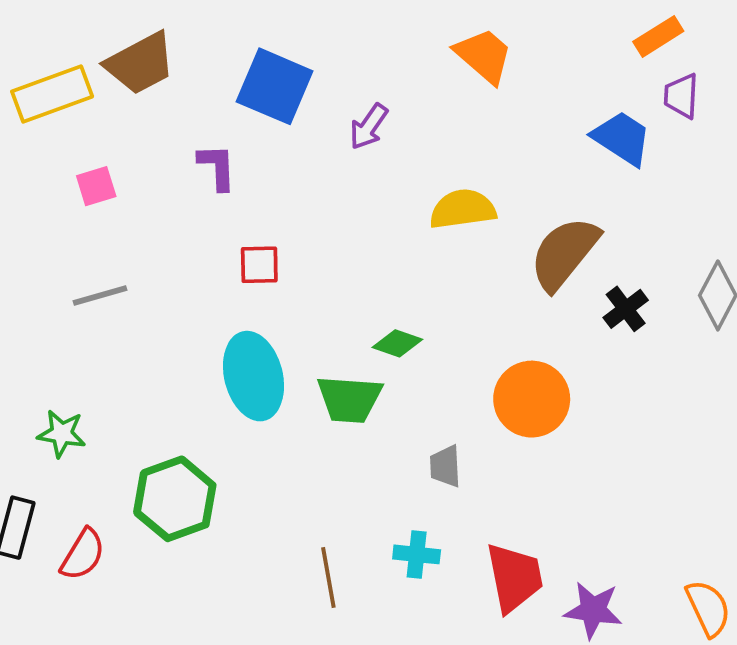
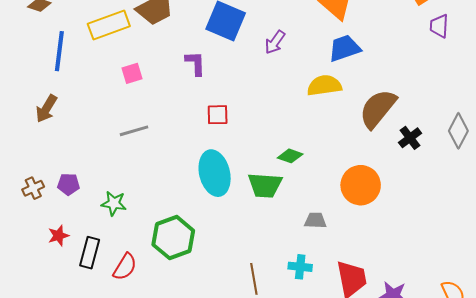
blue trapezoid: (622, 138) -> (344, 48), moved, turned -52
gray trapezoid: (445, 466) -> (315, 220), turned 95

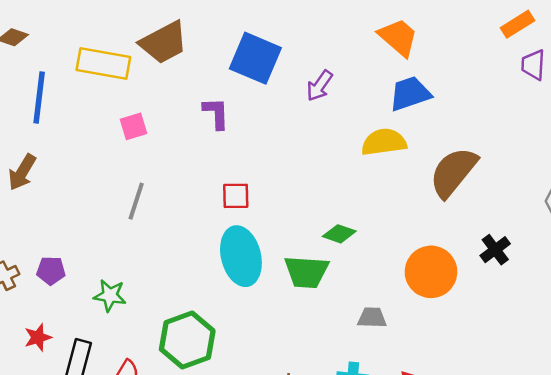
yellow rectangle: (109, 25) -> (103, 63), turned 30
red square: (218, 115) -> (236, 196), moved
gray line: (134, 131) -> (136, 201), turned -56
black cross: (410, 138) -> (495, 250), moved

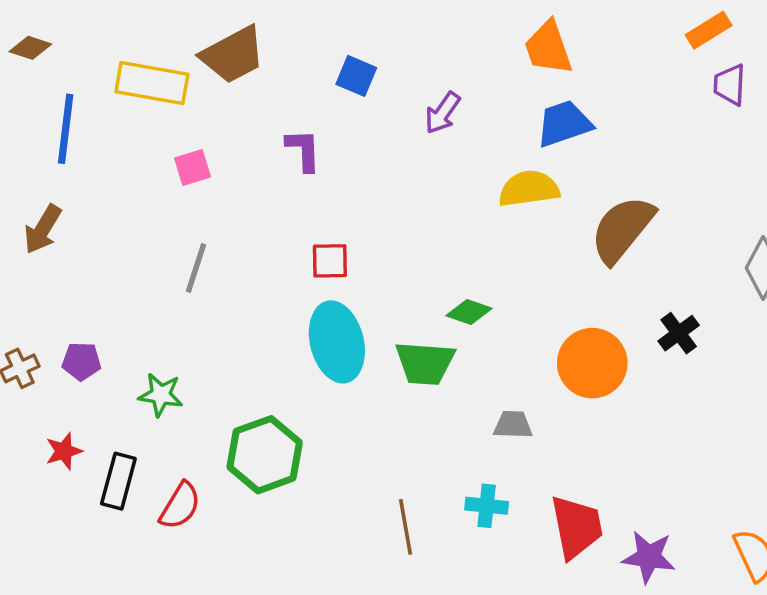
orange trapezoid: (398, 37) -> (548, 48), turned -150
blue square: (255, 58) -> (356, 76), size x0.6

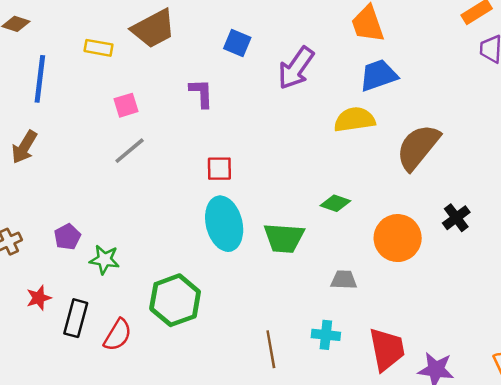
yellow rectangle: (152, 83) -> (98, 48), size x0.6
purple arrow: (443, 113) -> (296, 68), size x1.5
gray line: (196, 268) -> (130, 151), moved, turned 32
green diamond: (469, 312) -> (335, 203), moved
purple pentagon: (81, 361) -> (67, 237), moved, turned -30

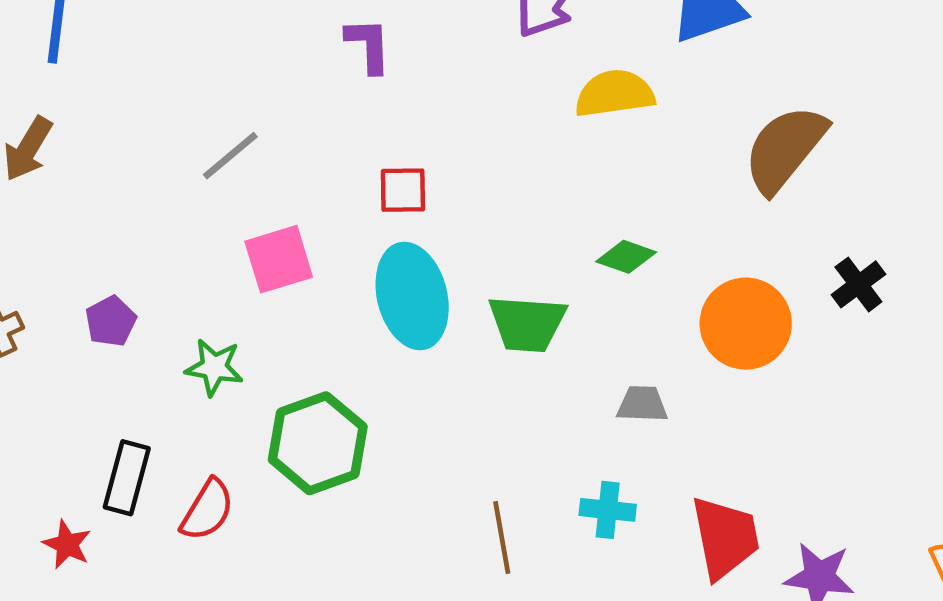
pink square: (126, 105) -> (279, 259), moved, size x1.4
yellow semicircle: (355, 120) -> (615, 93), moved
green star: (104, 260) -> (214, 367), moved
red star: (39, 298) -> (67, 544), moved, turned -30

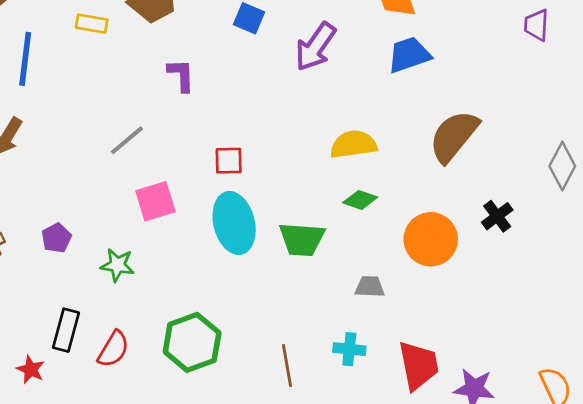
purple L-shape: (368, 45) -> (181, 75), moved
yellow semicircle: (615, 93) -> (353, 144), moved
green hexagon: (318, 443) -> (192, 342), moved

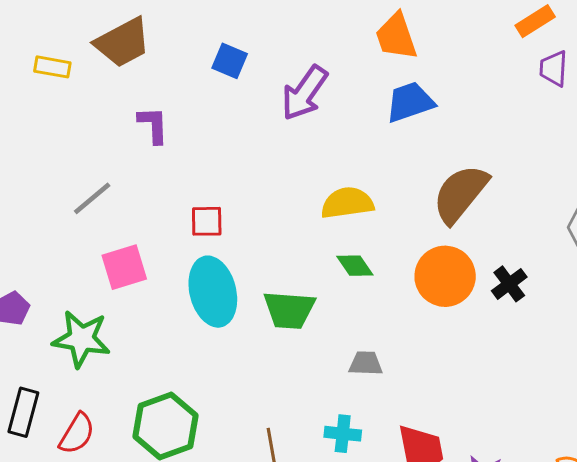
green diamond: (360, 200) -> (355, 266), turned 36
orange circle: (431, 239) -> (445, 276), moved
green star: (117, 265) -> (81, 339), size x1.5

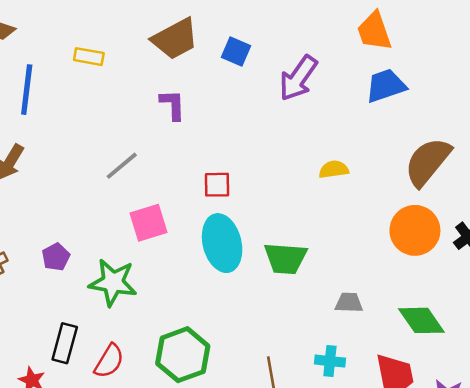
brown trapezoid: (123, 43) -> (175, 39), moved
yellow semicircle: (347, 203) -> (334, 169), size x0.7
green diamond: (355, 266) -> (421, 320), moved, size x1.5

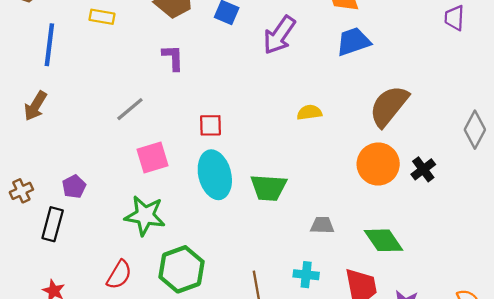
green star: (113, 282) -> (145, 216), moved
black rectangle: (65, 343) -> (53, 224), moved

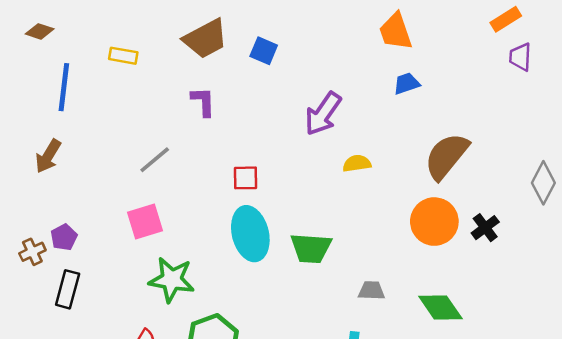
purple arrow: (279, 35) -> (323, 114), moved
blue trapezoid: (353, 42) -> (407, 84), size x0.7
pink square: (152, 158) -> (145, 222), moved
purple pentagon: (74, 187) -> (64, 237), moved

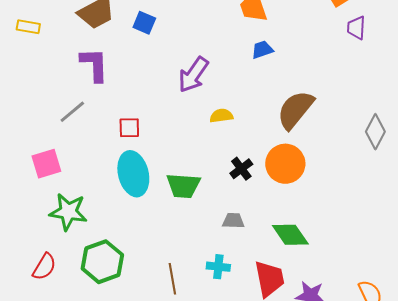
purple L-shape: (203, 102) -> (94, 65), size x1.4
gray line: (155, 160) -> (72, 112), moved
black cross: (485, 228) -> (241, 169), moved

